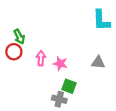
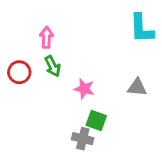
green arrow: (19, 37) -> (52, 66), moved
pink arrow: (41, 58) -> (46, 37), moved

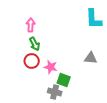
red circle: (19, 72) -> (32, 61), moved
pink star: (84, 89) -> (51, 67), moved

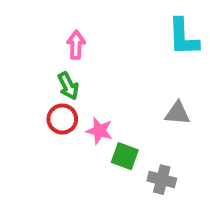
pink arrow: (31, 25) -> (76, 45), moved
gray cross: (55, 92) -> (162, 180), moved

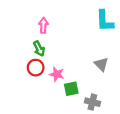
gray triangle: (177, 113) -> (101, 64), turned 40
green square: (125, 156) -> (71, 89), turned -32

